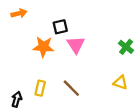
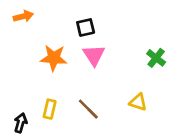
black square: (60, 27) -> (86, 27), moved
yellow triangle: (120, 83) -> (138, 102), moved

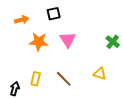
orange arrow: (23, 16) -> (22, 20), moved
black square: (86, 27) -> (54, 14), moved

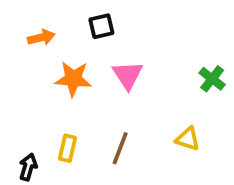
brown line: (64, 79) -> (120, 148), turned 66

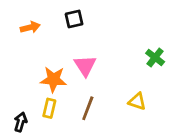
pink triangle: (128, 75) -> (85, 66), moved
orange star: (73, 79) -> (53, 79), moved

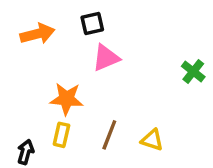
orange arrow: (30, 27) -> (37, 34), size x1.4
pink triangle: (85, 66) -> (106, 58), moved, turned 40
yellow triangle: (137, 101) -> (152, 140), moved

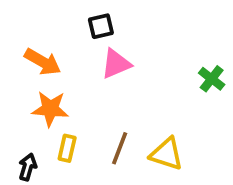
orange arrow: (37, 34) -> (43, 62), moved, turned 44
orange star: (67, 99) -> (50, 109), moved
yellow triangle: (152, 140) -> (167, 154), size x1.4

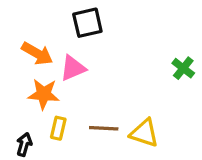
black square: (101, 26) -> (87, 23), size x1.4
pink triangle: (116, 64) -> (73, 68), moved
brown line: (120, 148) -> (104, 128), turned 72

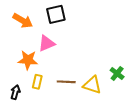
orange arrow: (37, 54) -> (23, 21), moved
green cross: (183, 68) -> (117, 73), moved

